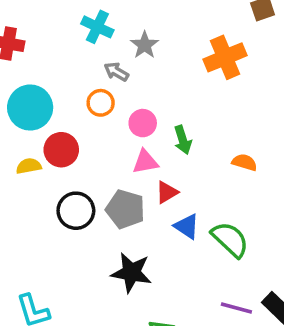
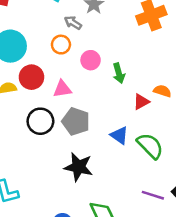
pink triangle: (145, 162) -> (62, 89), moved
red triangle: (167, 192) -> (141, 102), moved

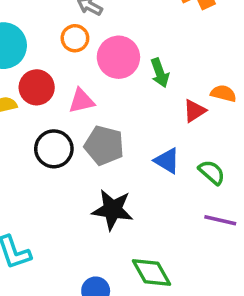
pink circle: (91, 60) -> (118, 57), size x1.5
green semicircle: (150, 146) -> (212, 172), size x0.7
purple line: (153, 195) -> (220, 220), moved

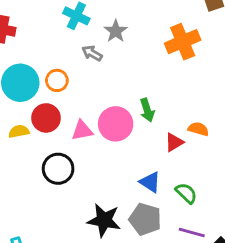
orange circle: (75, 38) -> (57, 80), moved
pink circle: (118, 57) -> (116, 124), moved
gray pentagon: (104, 145) -> (145, 219), moved

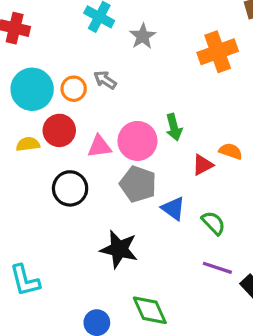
gray arrow: (92, 53) -> (105, 80), moved
gray pentagon: (145, 219) -> (138, 184), moved

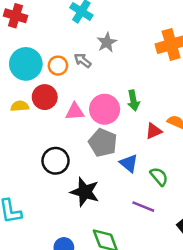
gray star: (143, 36) -> (107, 42), moved
black circle: (70, 188) -> (56, 161), moved
purple line: (217, 268) -> (143, 207), moved

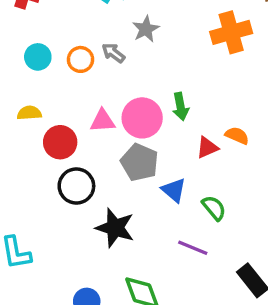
cyan circle: (26, 64) -> (38, 57), size x0.6
red circle: (45, 97) -> (60, 142), moved

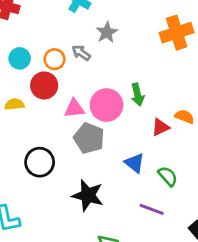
red circle: (60, 142) -> (44, 85), moved
gray pentagon: (139, 162) -> (89, 138), moved
black circle: (76, 186) -> (40, 162), moved

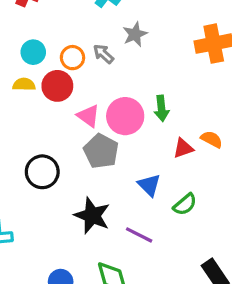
yellow semicircle: (14, 104) -> (24, 84), moved
pink triangle: (74, 109) -> (88, 116), turned 35
green semicircle: (168, 176) -> (185, 204), turned 85
purple line: (152, 209) -> (139, 235), moved

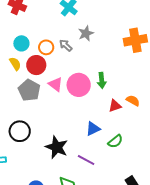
yellow semicircle: (24, 84) -> (15, 64), turned 56
gray pentagon: (101, 151) -> (29, 90), moved
black circle: (42, 172) -> (20, 131), moved
blue triangle: (149, 185) -> (93, 129), turned 49

